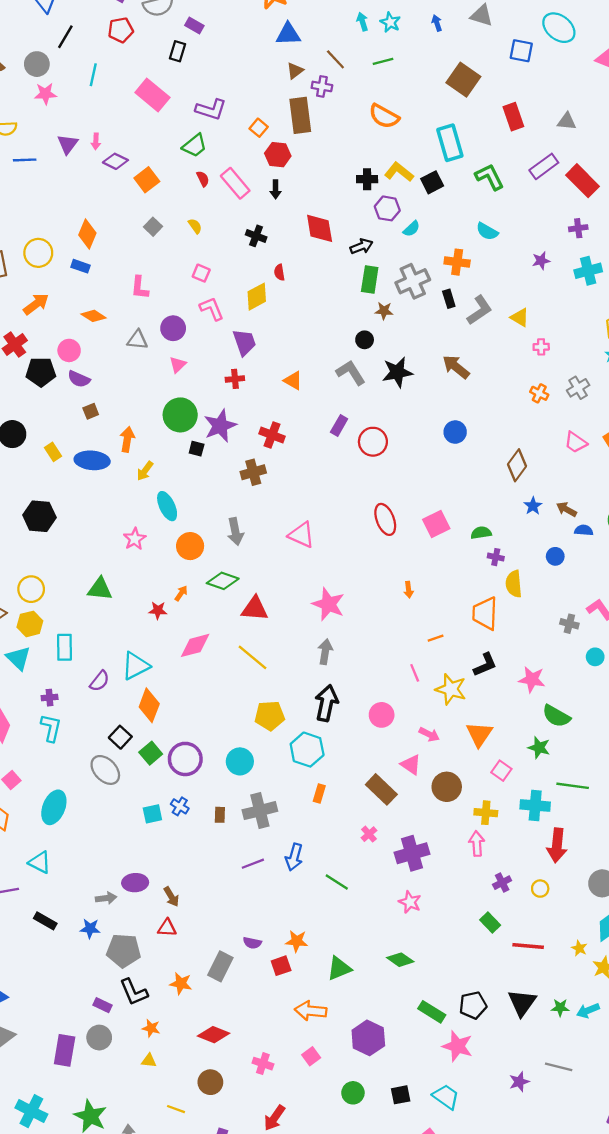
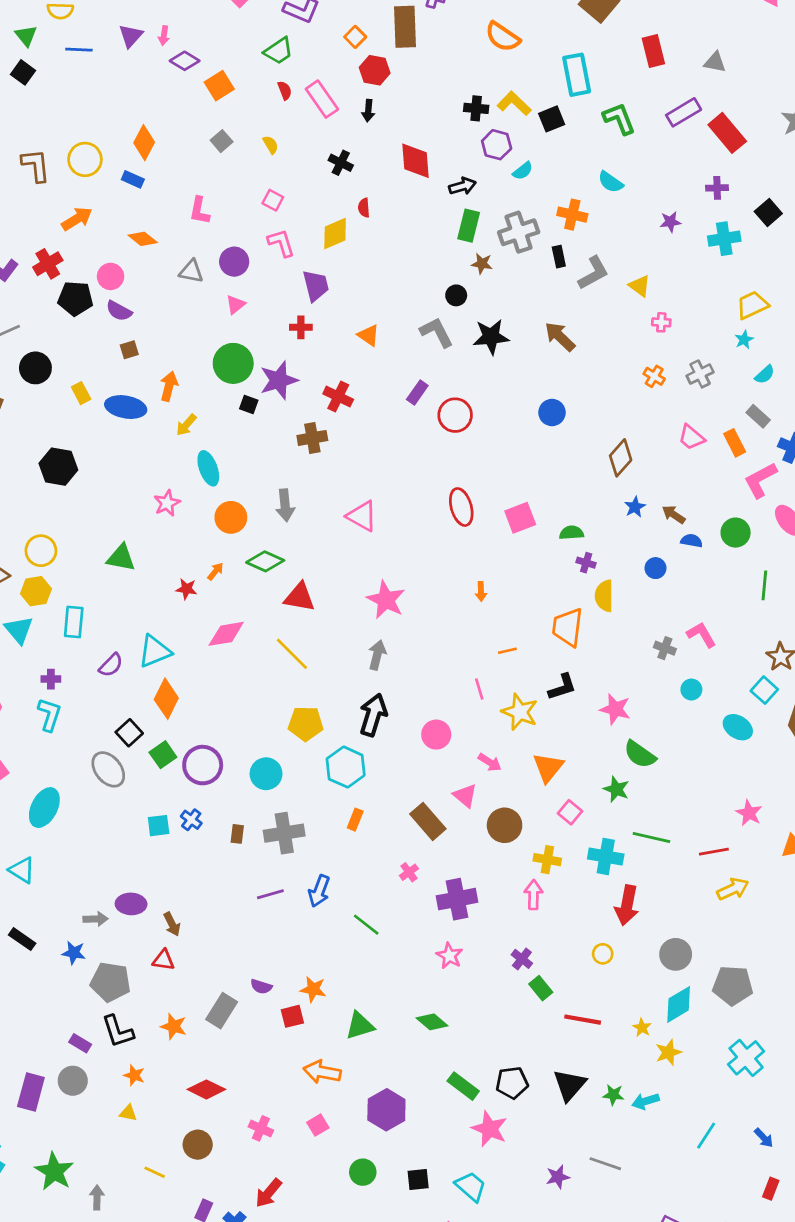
purple cross: (502, 883) -> (522, 959), moved, turned -30

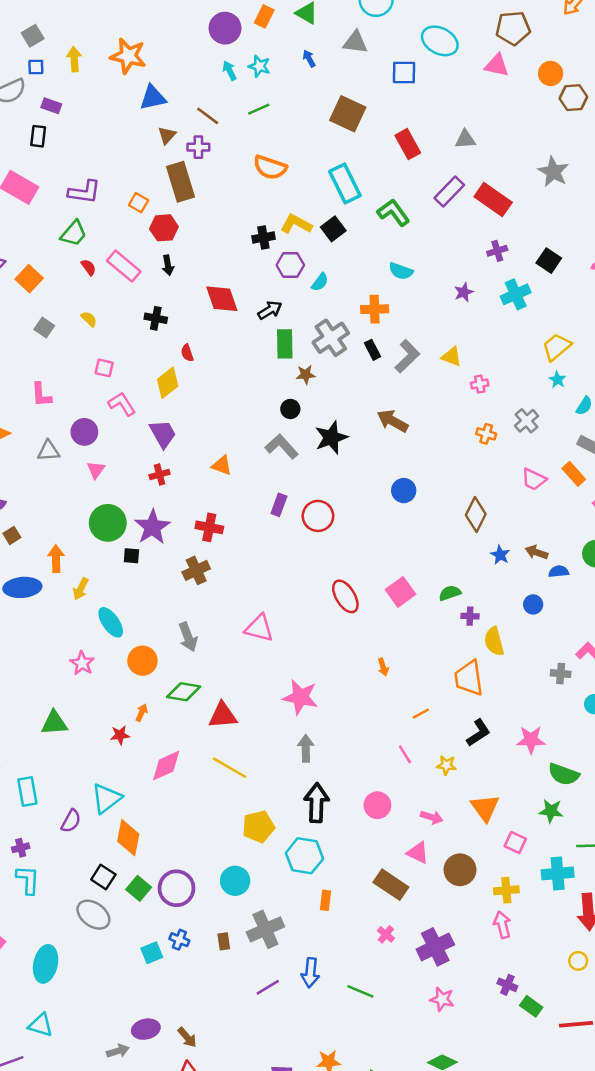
yellow star: (520, 712) -> (446, 765), size x0.6

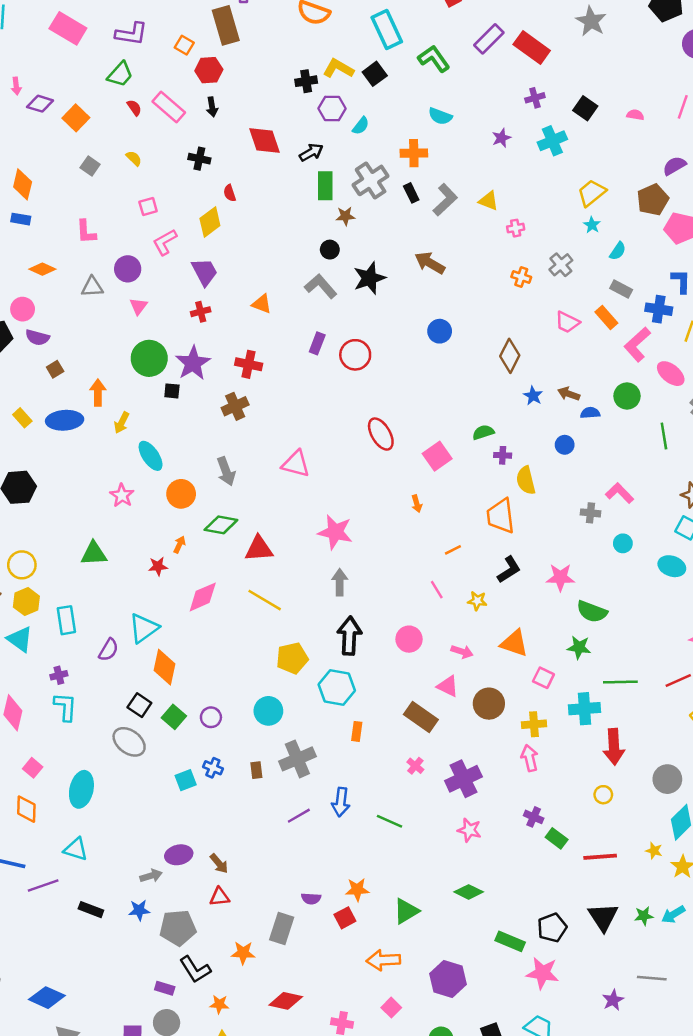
pink square: (104, 368) -> (148, 206), turned -30
pink L-shape: (122, 404) -> (165, 242), turned -88
pink square: (400, 592) -> (437, 456), moved
orange triangle: (485, 808) -> (514, 643), turned -36
purple circle: (177, 888) -> (211, 717), size x0.6

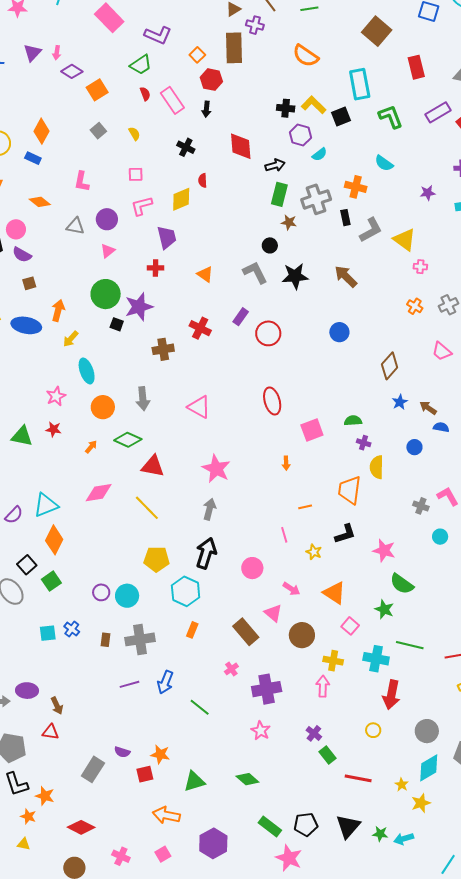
yellow triangle: (489, 201) -> (405, 240), size x1.4
red cross: (249, 364) -> (200, 328), moved
red star: (158, 566) -> (53, 429), moved
purple circle: (211, 717) -> (101, 592), moved
orange star: (243, 953) -> (45, 796), moved

